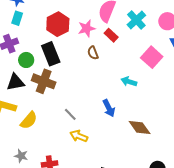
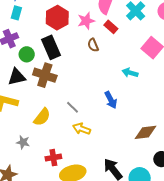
yellow semicircle: (29, 120) -> (42, 117), moved
brown diamond: (140, 127) -> (146, 132), moved, turned -60
gray star: (21, 156) -> (23, 142), moved

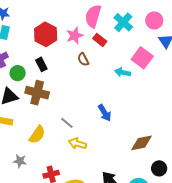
black rectangle: (51, 47) -> (41, 64), size x0.6
cyan arrow: (130, 73) -> (123, 72), moved

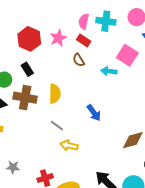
pink semicircle: (93, 16) -> (84, 21), moved, size x0.7
cyan cross: (123, 22) -> (106, 21), turned -30
brown semicircle: (83, 59) -> (79, 60), moved
yellow semicircle: (37, 135) -> (55, 94), moved, turned -30

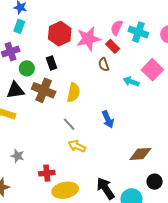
pink star: (58, 38) -> (88, 39), size x1.4

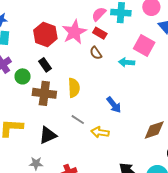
pink semicircle: (117, 28) -> (99, 14), turned 35
black triangle: (15, 90) -> (48, 135), moved
yellow arrow: (77, 146) -> (100, 132), moved

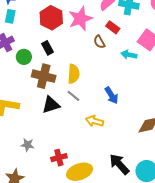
red rectangle: (100, 33) -> (113, 27), moved
gray line: (78, 120) -> (73, 96), moved
black triangle: (48, 135) -> (51, 105), moved

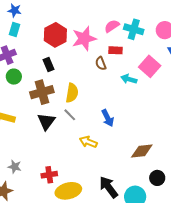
red rectangle: (113, 27) -> (116, 50), turned -40
green circle: (24, 57) -> (14, 77), moved
brown cross: (44, 76) -> (42, 92), turned -35
black triangle: (51, 105) -> (46, 121), turned -42
gray star: (27, 145) -> (15, 167), moved

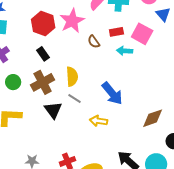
red rectangle: (116, 50) -> (116, 32), moved
green circle: (14, 77) -> (13, 82), moved
blue arrow: (108, 118) -> (112, 93), size x1.4

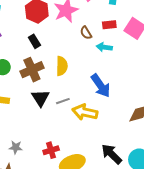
cyan arrow: (125, 51) -> (104, 47), moved
gray line: (75, 98) -> (63, 101), moved, turned -56
yellow arrow: (98, 121) -> (85, 112), size x1.4

